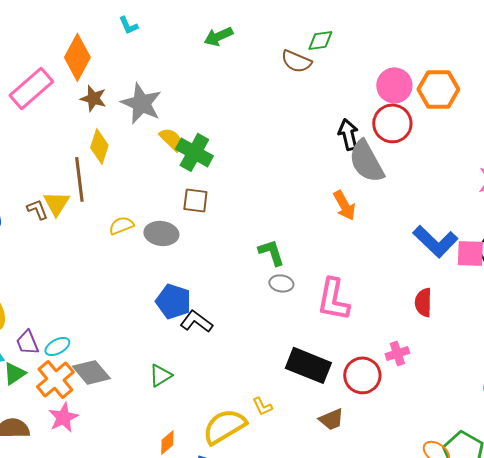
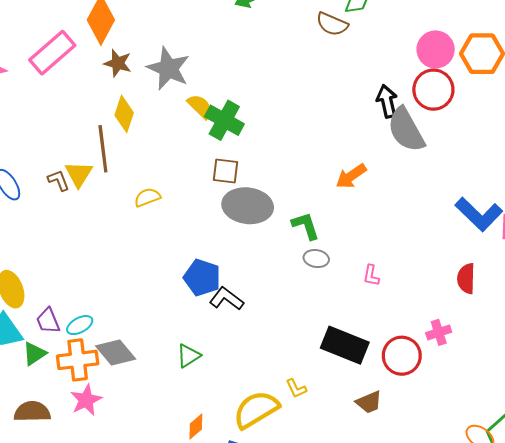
orange arrow: (344, 205) -> (351, 176), moved, turned 84
gray ellipse: (161, 233) -> (248, 206), moved, size x1.4
pink L-shape: (333, 299) -> (371, 275), size x0.5
orange cross: (55, 379) -> (78, 360), turned 33

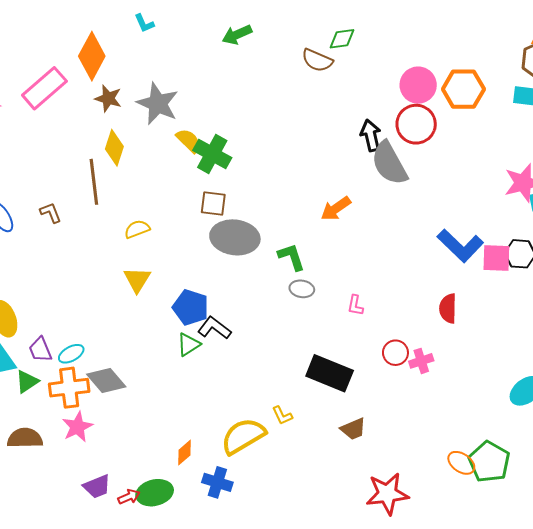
yellow triangle: (79, 174) -> (137, 280), moved
green triangle: (188, 356) -> (189, 344), moved
red circle: (402, 356) -> (395, 353), moved, size x0.7

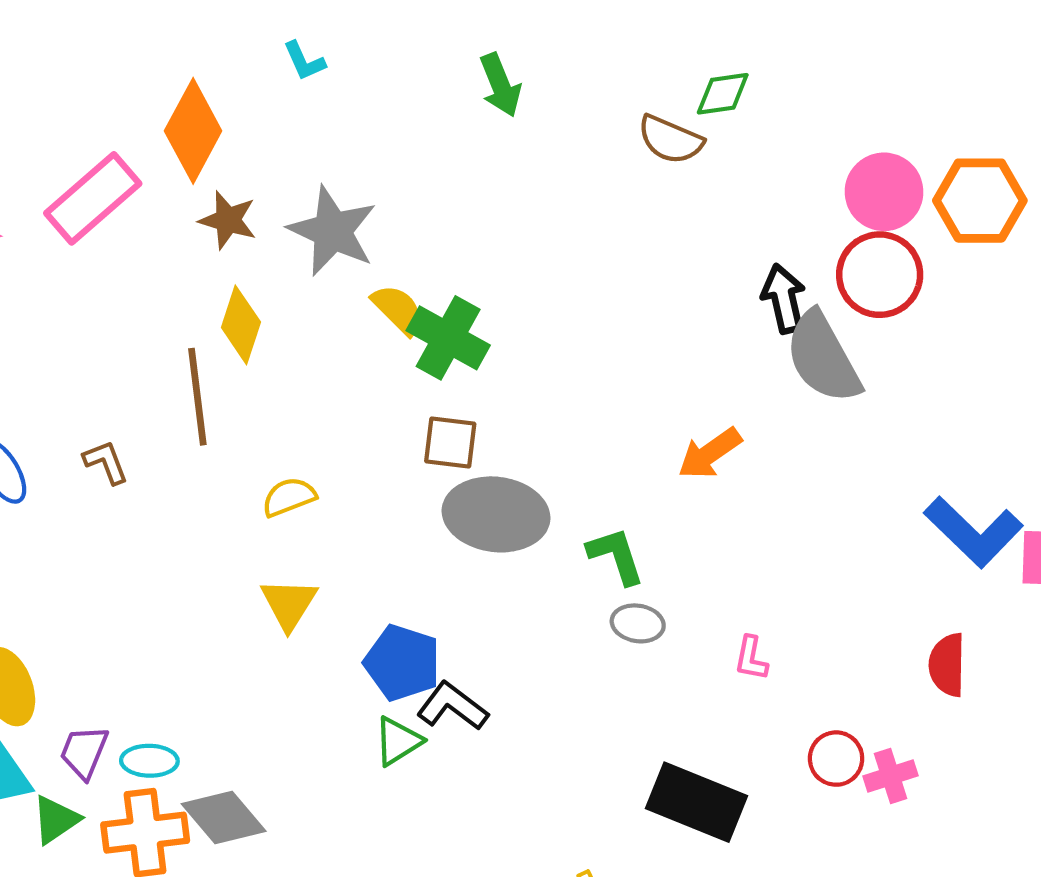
green arrow: (237, 35) -> (500, 85), turned -88
purple trapezoid: (40, 350) -> (84, 752), turned 44
cyan ellipse: (71, 354) -> (149, 761), turned 30

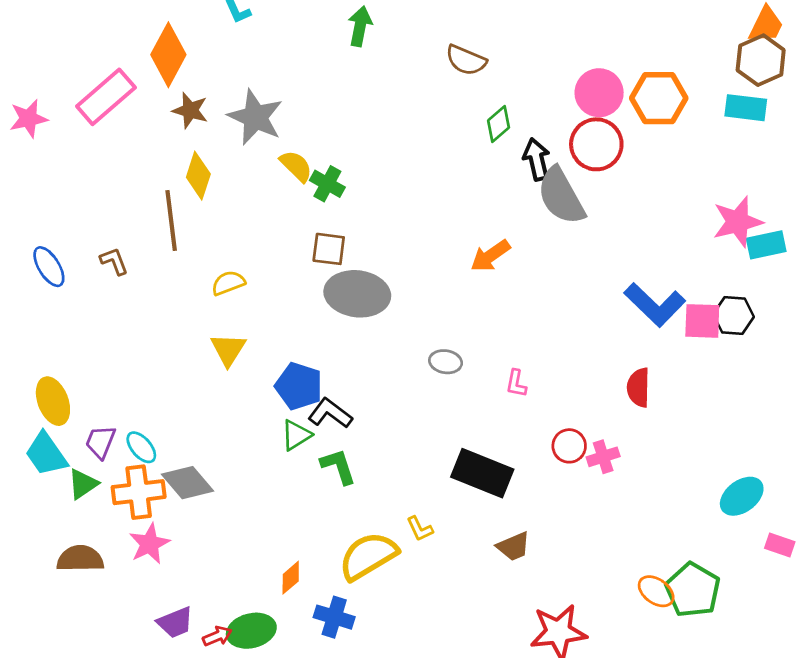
green arrow: (500, 85) -> (360, 26), turned -147
green diamond: (723, 94) -> (499, 124), moved, turned -33
green cross: (448, 338) -> (327, 184), size x0.7
green L-shape: (616, 556) -> (338, 466), moved
cyan ellipse: (149, 761) -> (141, 447), turned 48

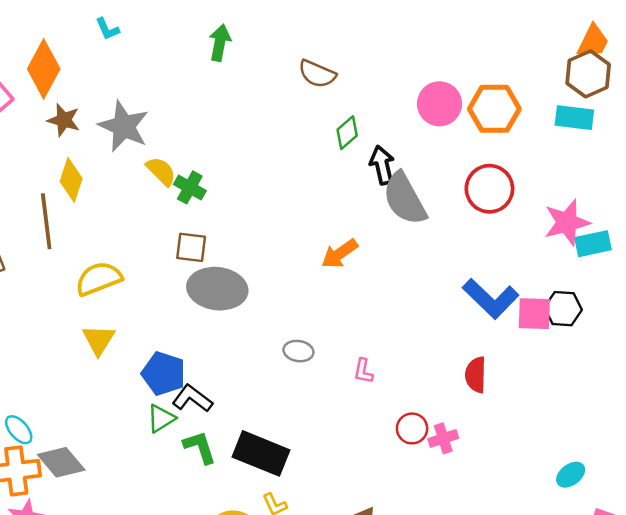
red circle: (596, 144) -> (489, 189), moved
yellow semicircle: (228, 283) -> (99, 279), size x1.5
black rectangle: (482, 473) -> (261, 453), moved
cyan ellipse: (742, 496) -> (571, 475), size x0.7

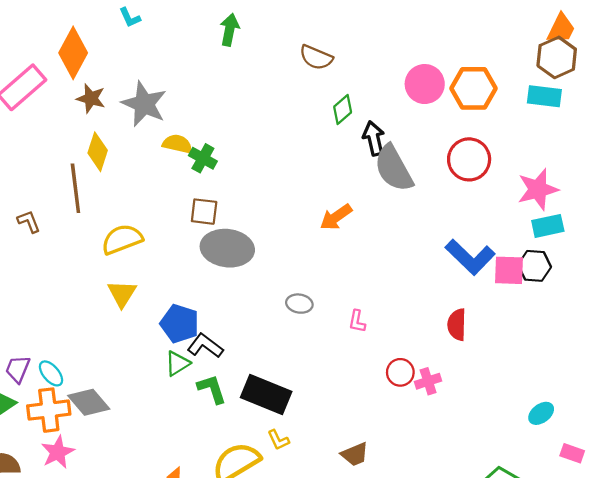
yellow semicircle: (161, 171) -> (177, 144), turned -32
cyan rectangle: (593, 244) -> (548, 226), moved

